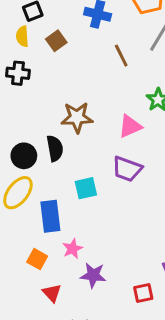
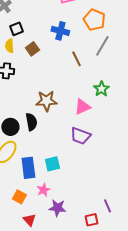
cyan square: (86, 188) -> (52, 164), moved

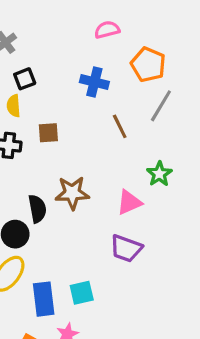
brown square: (32, 49) -> (48, 133), moved, turned 32
black semicircle: (31, 122) -> (37, 209), moved

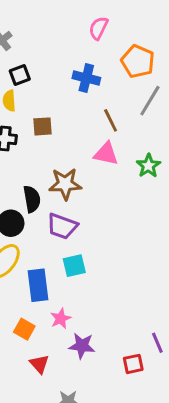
pink semicircle: (107, 30) -> (98, 28), turned -50
pink triangle: (129, 202) -> (106, 154), moved, turned 36
purple trapezoid: (126, 248) -> (62, 226), moved
cyan square: (82, 293) -> (74, 266), moved

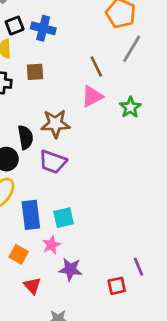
blue cross: (86, 78) -> (43, 28), moved
pink triangle: (106, 154) -> (92, 96), turned -40
cyan square: (74, 266) -> (64, 218), moved

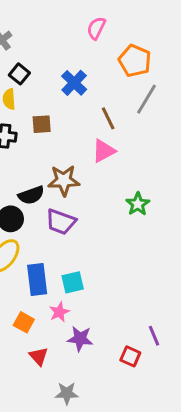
black square: (15, 26) -> (19, 74), turned -30
blue cross: (43, 28) -> (74, 83), moved, turned 30
green star: (130, 107) -> (138, 204), moved
black semicircle: (25, 137) -> (31, 195), turned 80
red square: (117, 286) -> (130, 356), turned 36

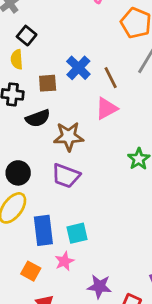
blue cross: (74, 83) -> (78, 68), moved
black semicircle: (31, 195) -> (38, 118), moved
purple star: (80, 339) -> (99, 286), moved

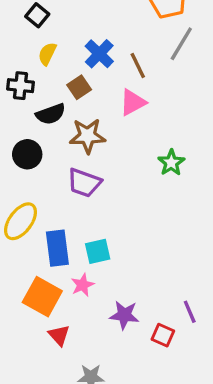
yellow semicircle: (17, 59) -> (47, 54), moved, turned 30
brown square: (48, 83) -> (79, 87), moved, turned -30
black circle: (18, 173) -> (27, 154), moved
orange square: (31, 271) -> (42, 297), size x1.6

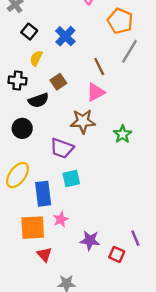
blue cross: (99, 54) -> (65, 36), moved
brown star: (88, 136) -> (83, 121), moved
cyan square: (98, 251) -> (71, 179), moved
orange square: (42, 297) -> (33, 228), turned -32

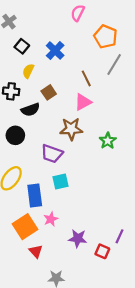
orange square: (33, 228) -> (25, 227), turned -30
purple line: (135, 238) -> (120, 236), turned 48

